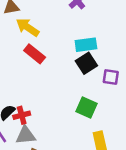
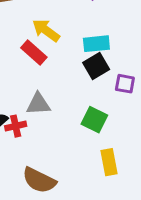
yellow arrow: (28, 27) -> (46, 30), moved
gray triangle: (26, 135) -> (38, 104), moved

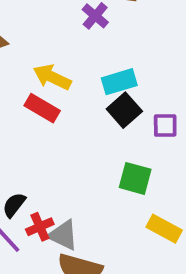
gray triangle: (38, 104) -> (63, 235), moved, turned 40
red cross: (16, 126) -> (40, 227), moved
yellow rectangle: (109, 162) -> (164, 229), turned -40

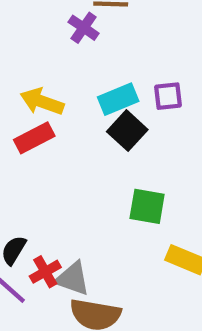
red rectangle: (42, 108) -> (34, 138), turned -52
purple square: (165, 125) -> (168, 96), moved

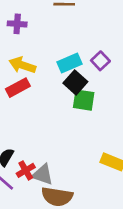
purple cross: (84, 28) -> (17, 24), moved, turned -30
purple square: (168, 96) -> (100, 61), turned -36
green square: (147, 206) -> (84, 100), moved

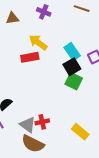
cyan rectangle: (70, 63) -> (72, 52), turned 60
red cross: (26, 170) -> (42, 122), moved

